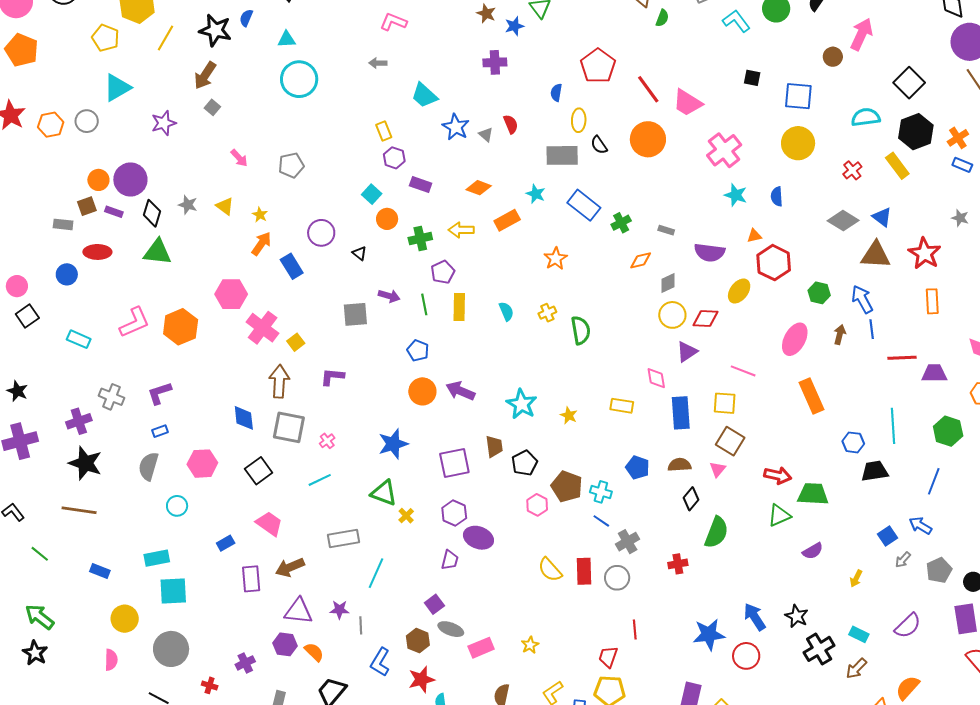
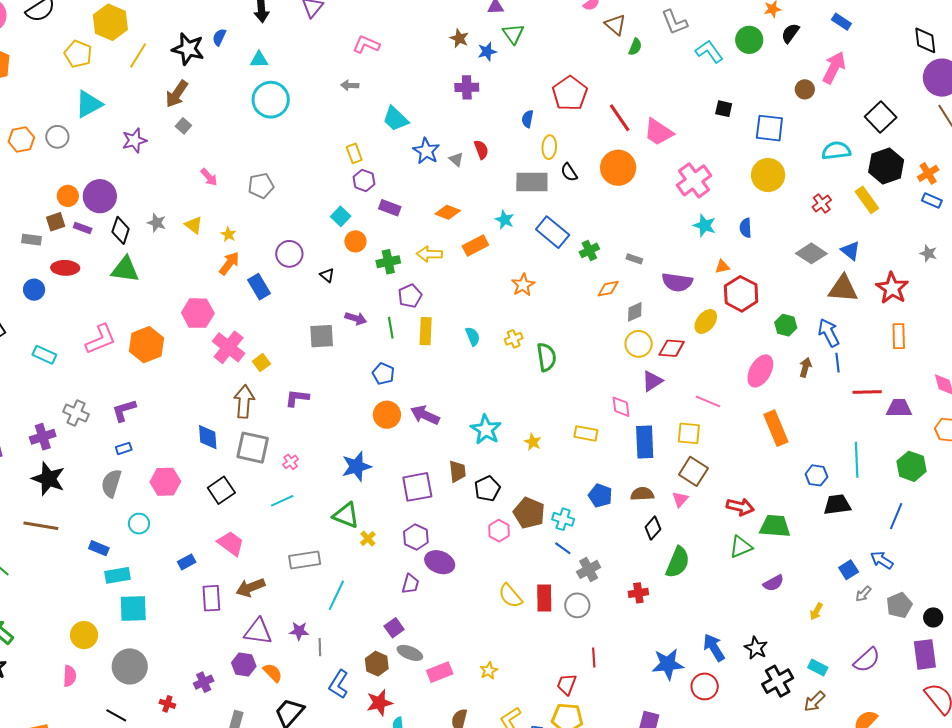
blue rectangle: (100, 571) -> (99, 548), moved

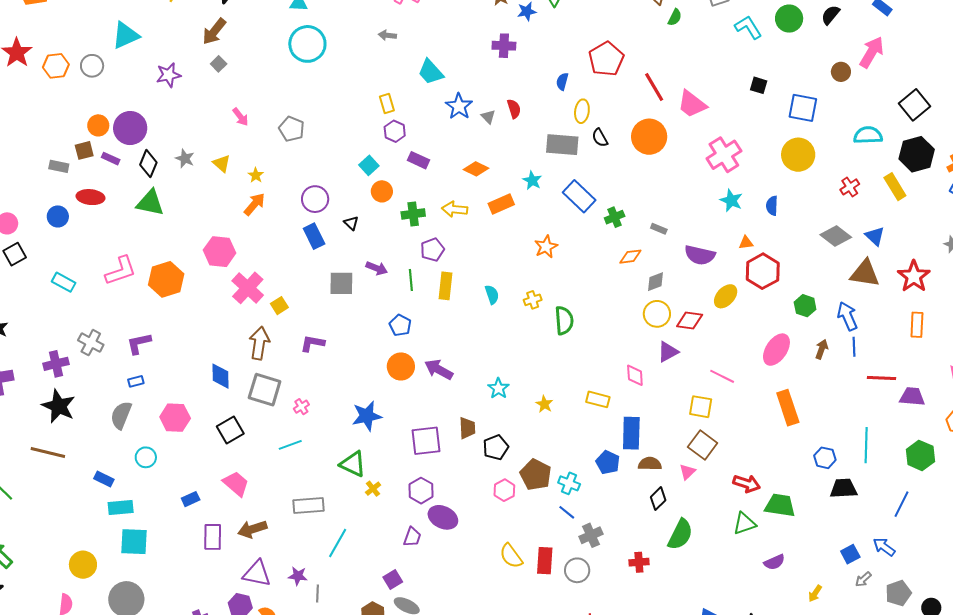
gray pentagon: (261, 186) -> (292, 129), turned 30
blue rectangle: (259, 287) -> (314, 236), moved
cyan star: (486, 430) -> (498, 388), size x0.7
blue rectangle: (645, 442) -> (631, 433), moved

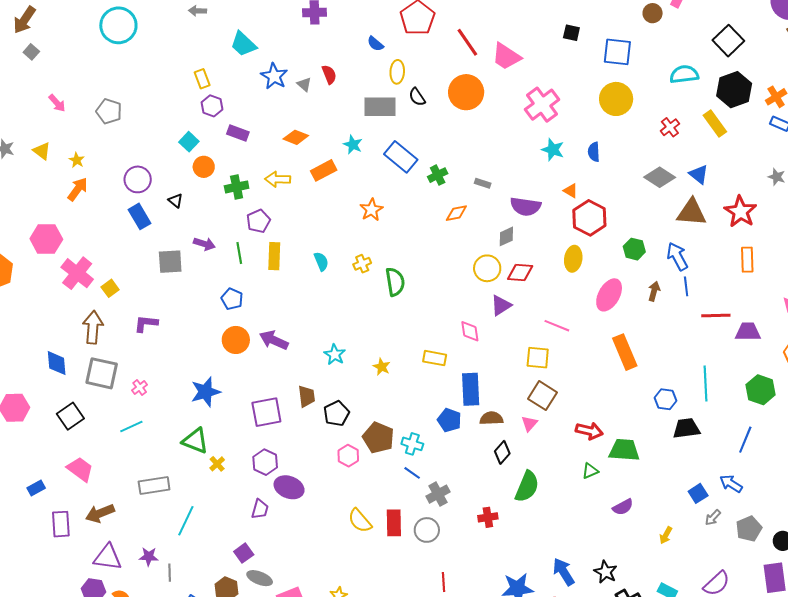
blue semicircle: (562, 82) -> (375, 44), turned -60
orange triangle: (746, 243) -> (571, 191), turned 42
gray diamond: (656, 282) -> (506, 236), moved
yellow ellipse: (726, 296) -> (573, 259), moved, turned -30
green triangle: (744, 524) -> (590, 471), size x0.7

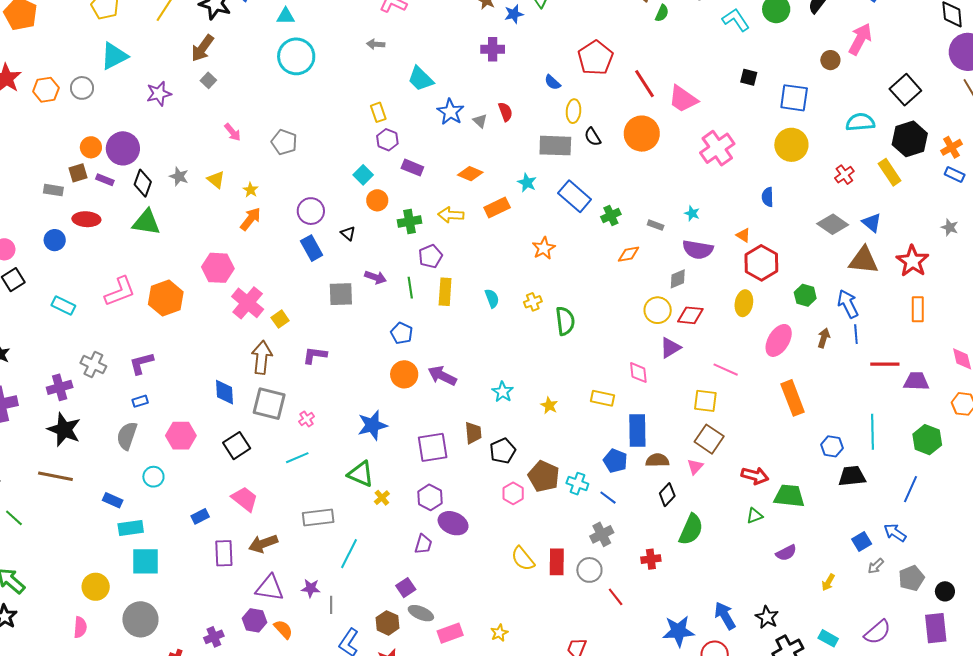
cyan star: (553, 150) -> (692, 213), moved, size x0.7
blue line: (412, 473) -> (608, 498), moved
red line: (444, 582) -> (616, 597), moved, turned -36

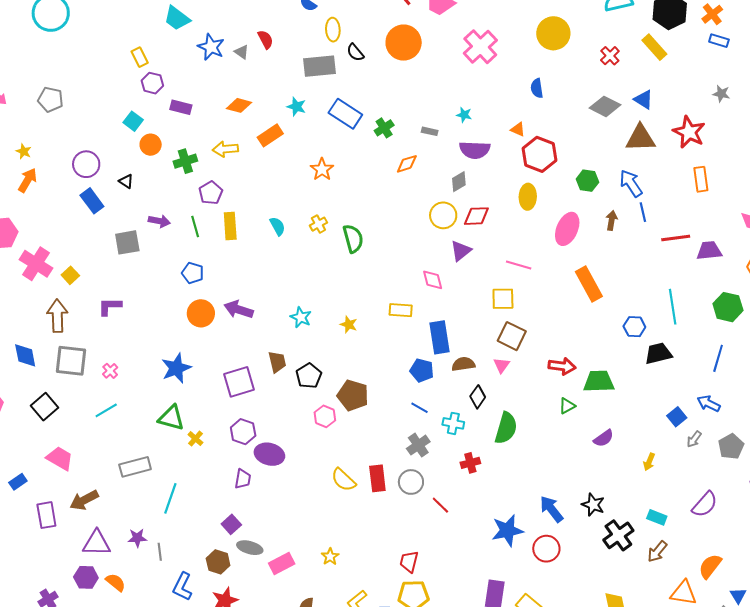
cyan cross: (577, 484) -> (453, 423), moved

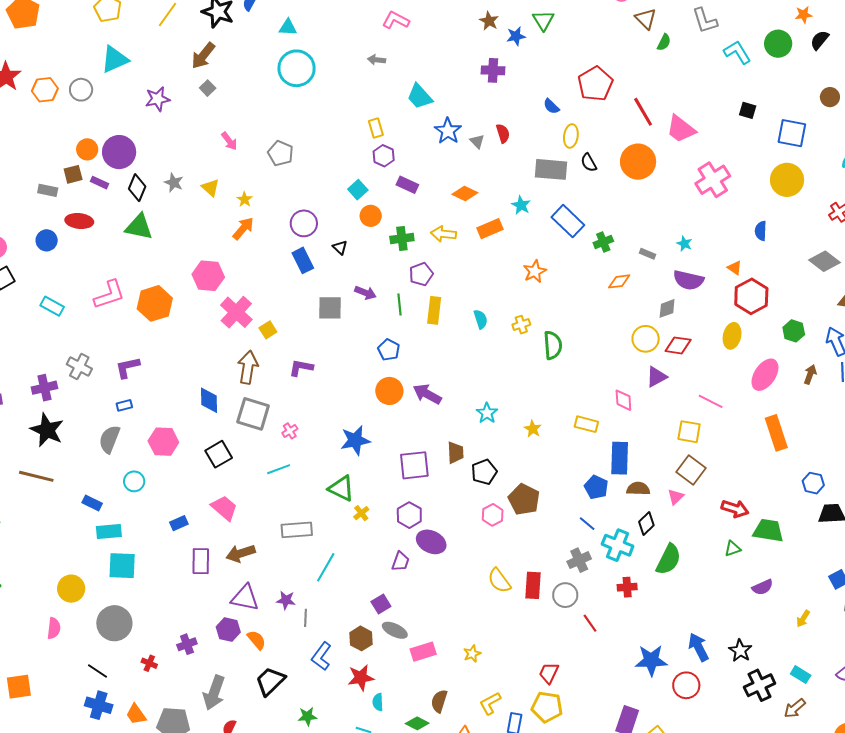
cyan cross: (453, 423) -> (618, 545), size x1.4

